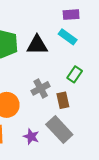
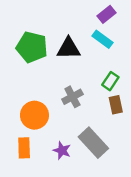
purple rectangle: (71, 15) -> (106, 14), turned -35
brown rectangle: (63, 100) -> (116, 105), moved

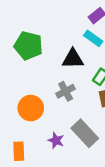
black triangle: (69, 48) -> (73, 59), moved
orange rectangle: (24, 148) -> (19, 151), moved

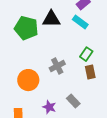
black triangle: (73, 59) -> (51, 19), moved
gray rectangle: (85, 133) -> (73, 101), size x0.6

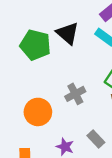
black triangle: (51, 19) -> (68, 33), turned 42

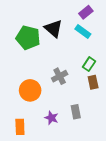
gray rectangle: (96, 139) -> (76, 112), turned 32

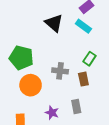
green pentagon: (28, 38) -> (21, 58), moved
gray cross: (60, 76) -> (60, 71), turned 35
brown rectangle: (93, 82) -> (83, 79), moved

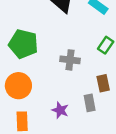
brown rectangle: (83, 79) -> (103, 83), moved
orange circle: (31, 85) -> (18, 86), moved

